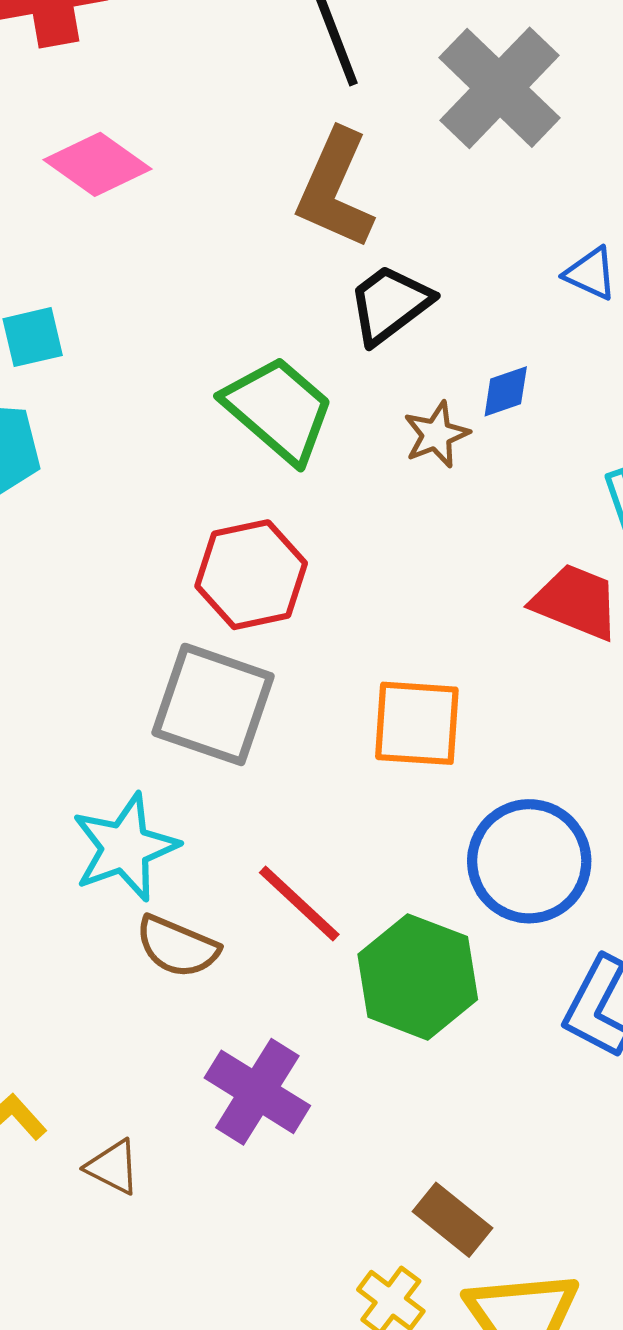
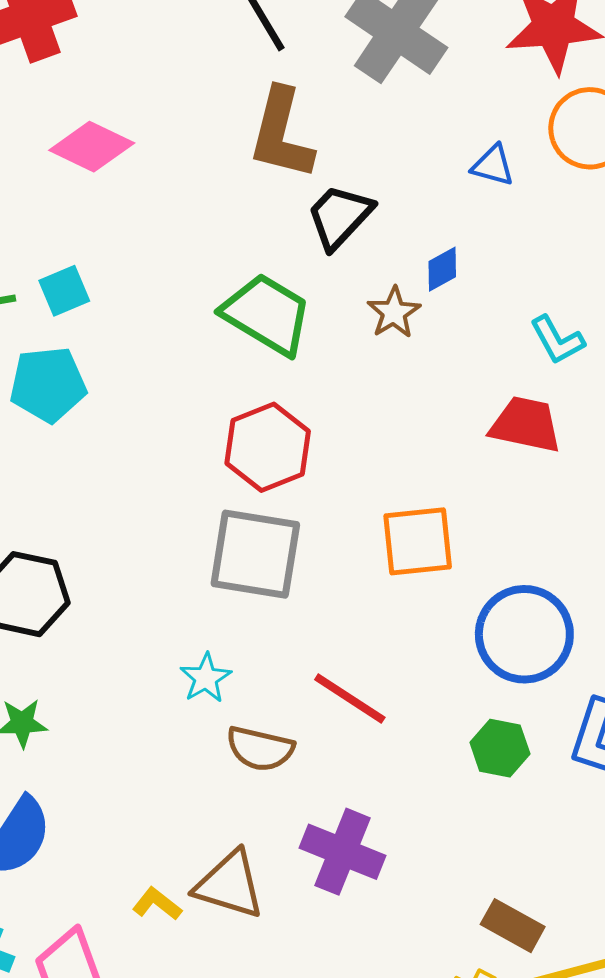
cyan star: (125, 847) -> (206, 678), size x0.6
green hexagon: (418, 977) -> (500, 748), moved, size x0.6
brown triangle: (113, 1167) -> (230, 885), moved, size x1.6

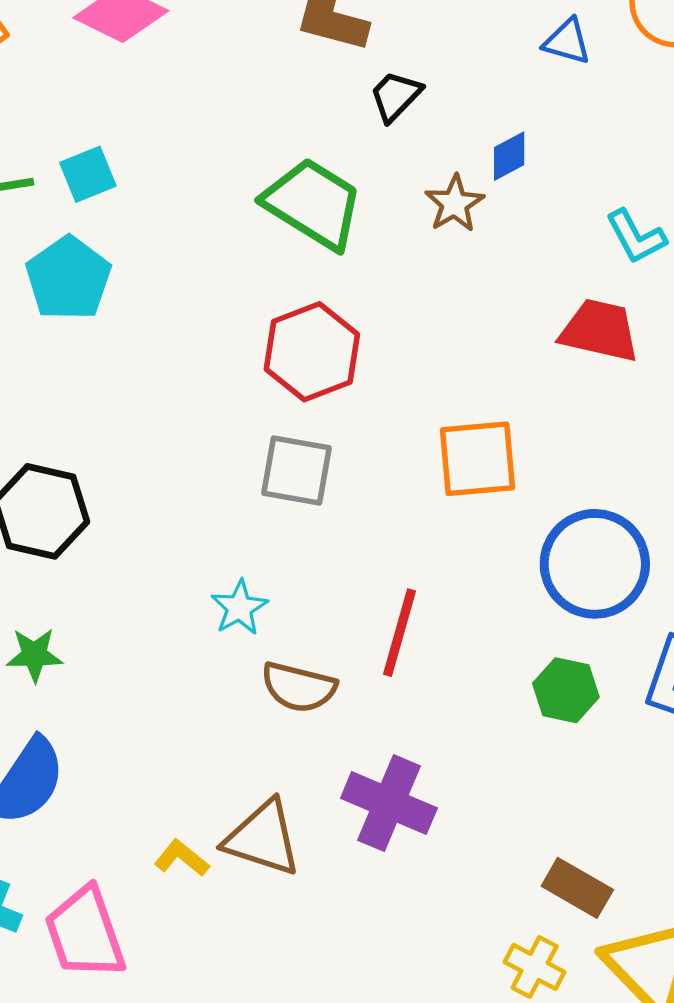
black trapezoid: (340, 217) -> (396, 96), size x0.7
cyan pentagon: (48, 384) -> (68, 278), turned -30
gray square: (255, 554) -> (297, 470), size x0.7
red line: (350, 698) -> (400, 633), turned 72

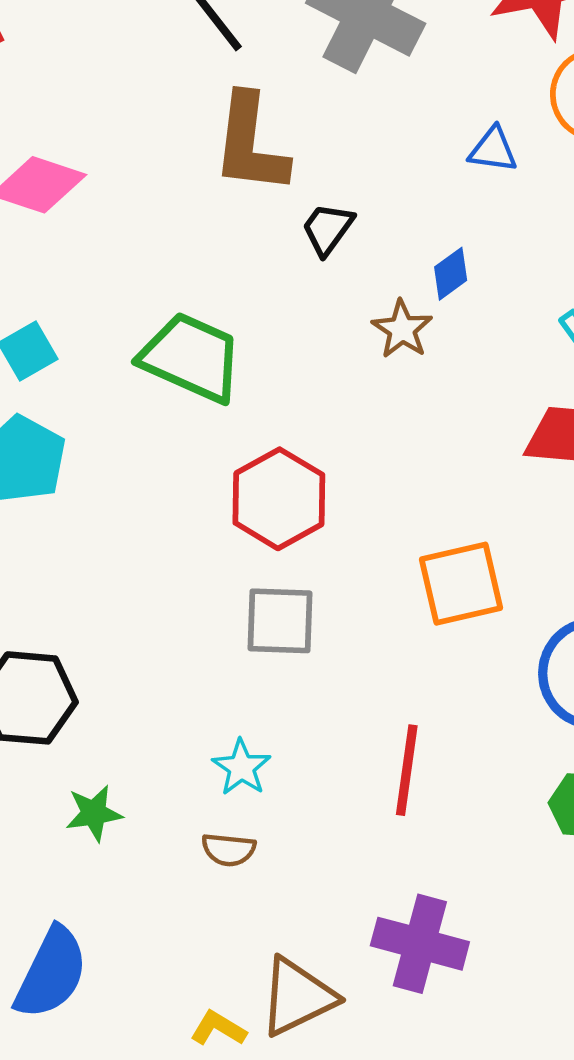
green trapezoid: (313, 204) -> (191, 357), moved
green star: (34, 655) -> (94, 813), moved
brown semicircle: (299, 687) -> (229, 850), moved, size x0.7
brown triangle: (263, 838) -> (297, 997), turned -36

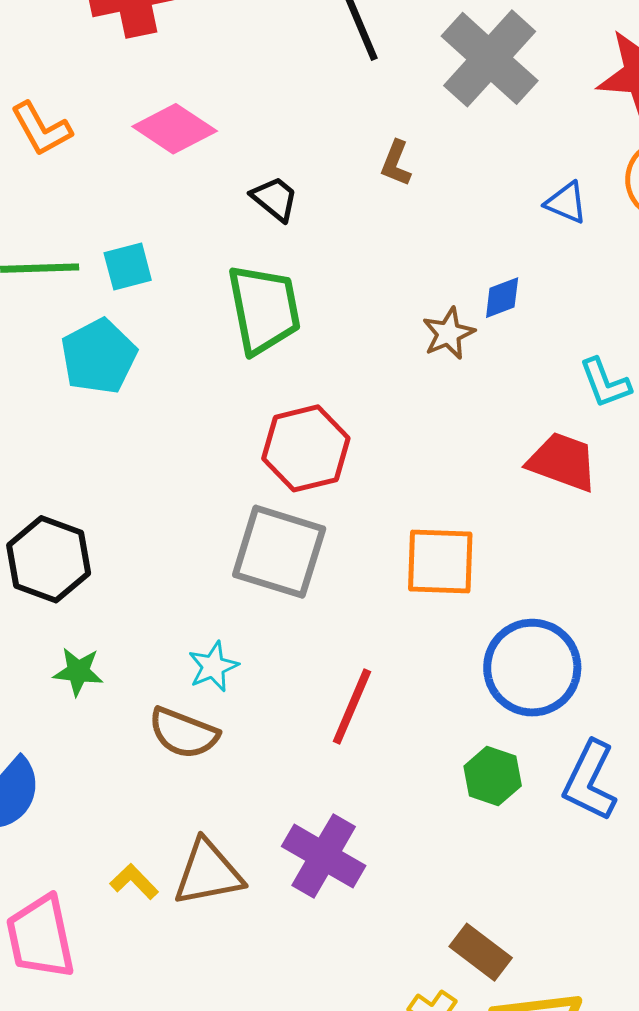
brown L-shape: (250, 144) -> (396, 163), moved, size x0.5
black trapezoid: (328, 229) -> (275, 199), moved, turned 78
green trapezoid: (191, 357) -> (264, 309), turned 40
gray square: (280, 621) -> (279, 552), size x1.4
brown semicircle: (229, 850) -> (184, 733), size x1.5

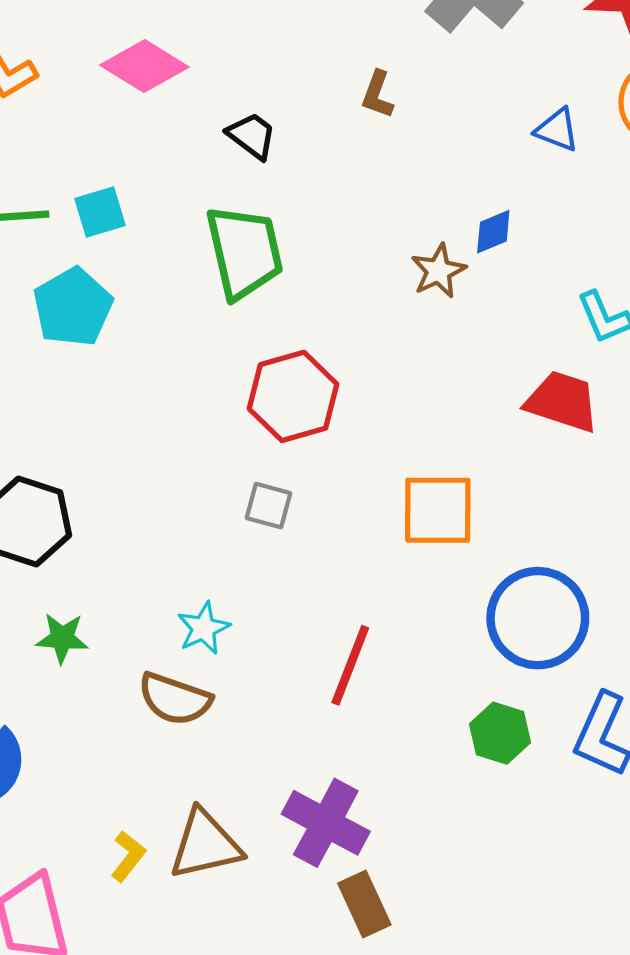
gray square: (279, 552) -> (268, 506), size x0.5
yellow L-shape: (134, 882) -> (128, 856), turned 84
brown rectangle: (481, 952) -> (364, 904), moved, turned 30

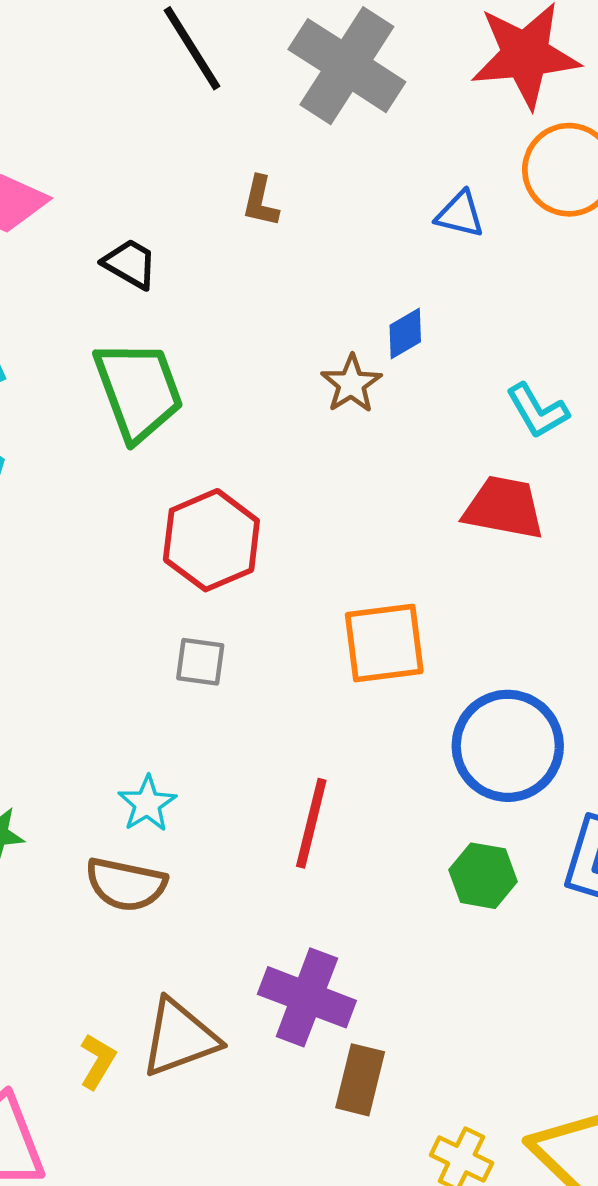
brown rectangle: (364, 904) -> (360, 1080), turned 46

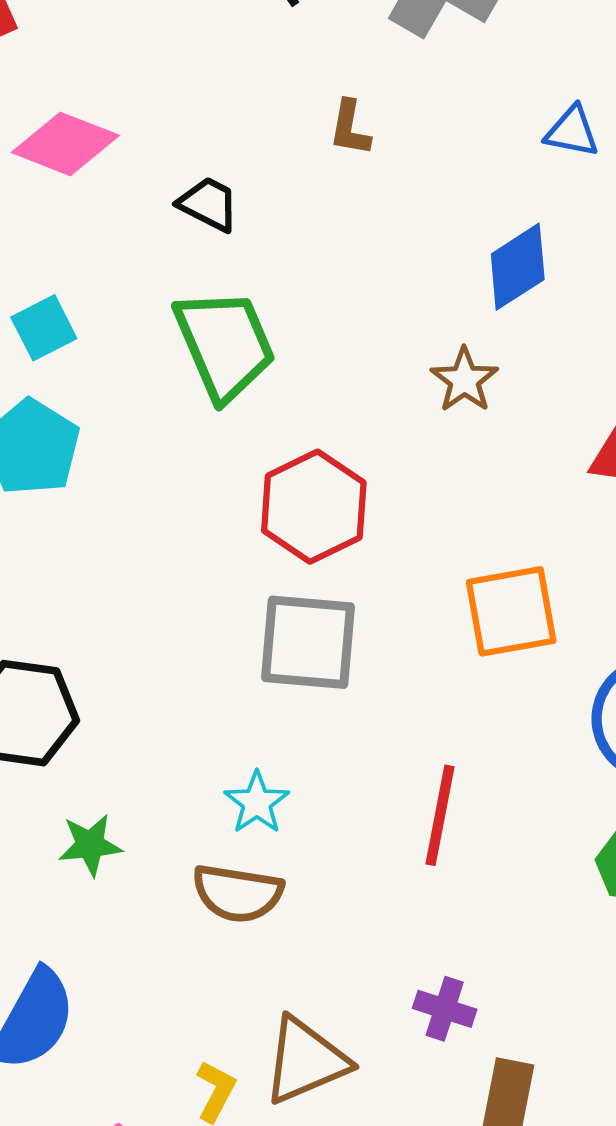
blue diamond: (405, 333) -> (518, 267), size x1.5
brown star: (351, 384) -> (464, 380), moved
gray square: (200, 662) -> (308, 642), size x1.8
purple cross: (307, 997) -> (445, 1009), size x0.6

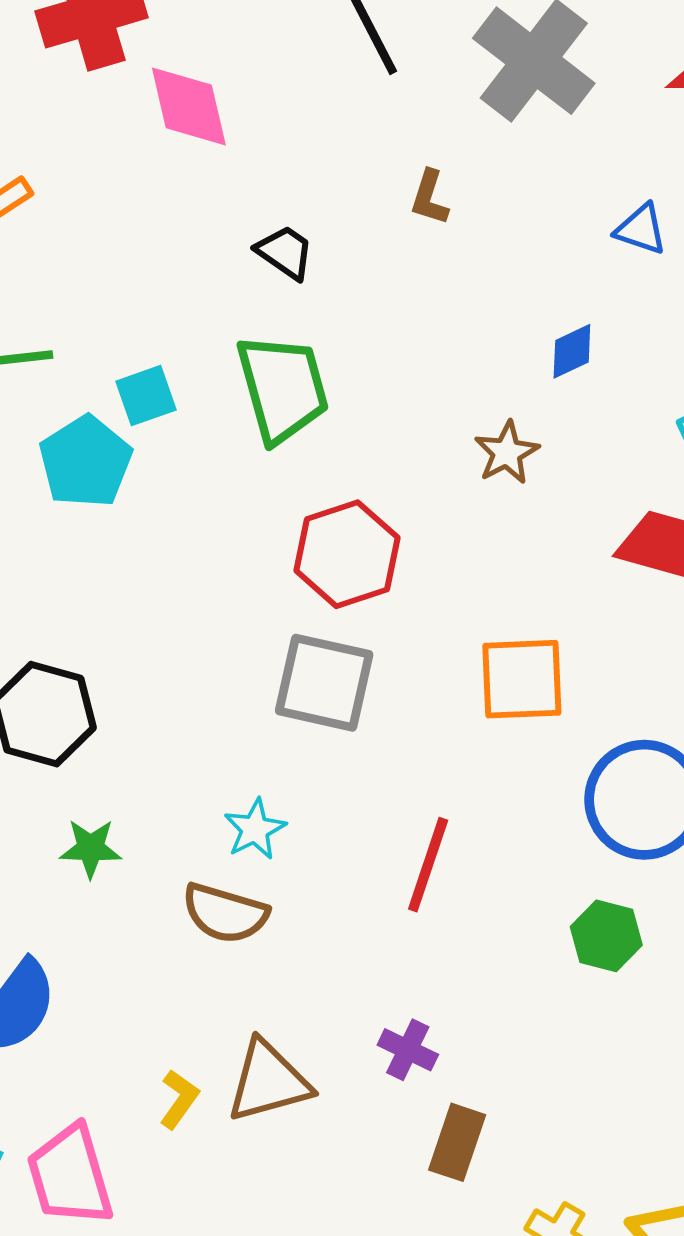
pink diamond: (65, 144) -> (189, 106), moved, turned 48
blue diamond: (518, 267) -> (572, 351), size x0.7
cyan square: (44, 328) -> (146, 396), moved

